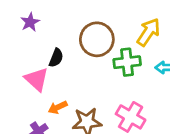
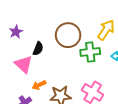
purple star: (30, 22) -> (16, 32), moved

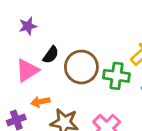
brown circle: (68, 35) -> (81, 67), moved
pink triangle: (24, 64) -> (27, 70), turned 30

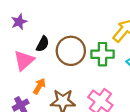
orange arrow: (40, 102) -> (39, 86), turned 140

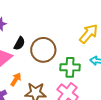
green cross: (103, 54) -> (70, 67), moved

